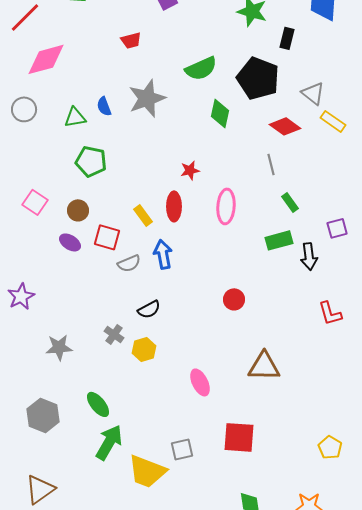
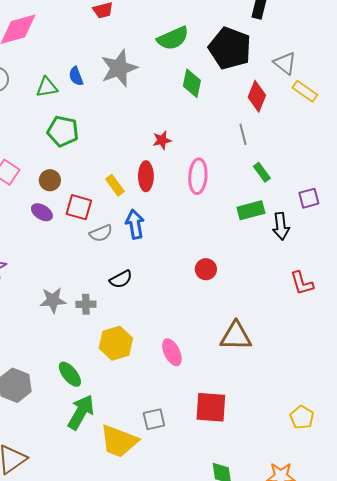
red diamond: (285, 126) -> (257, 96), turned 76
gray cross: (114, 334) -> (86, 304), turned -36
gray star: (59, 347) -> (53, 300), moved
yellow hexagon: (144, 349) -> (116, 343), moved, size x1.4

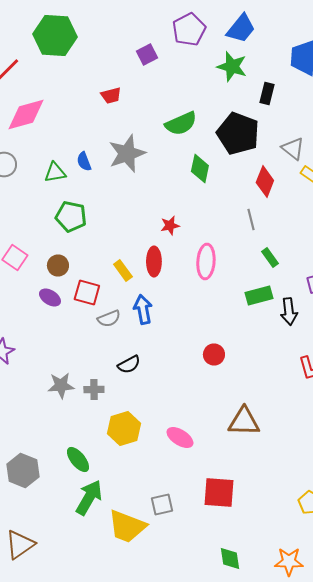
pink ellipse: (172, 352) -> (180, 438), turned -32

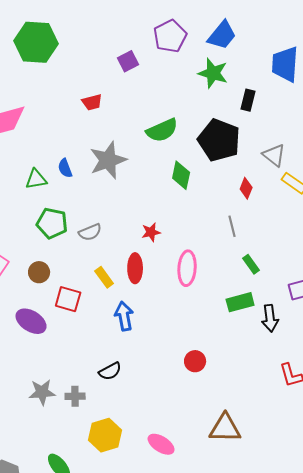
red diamond: (265, 182) -> (246, 188), size x0.7
purple ellipse: (50, 298) -> (31, 321), moved, size x1.4
gray semicircle: (109, 318) -> (90, 232), moved

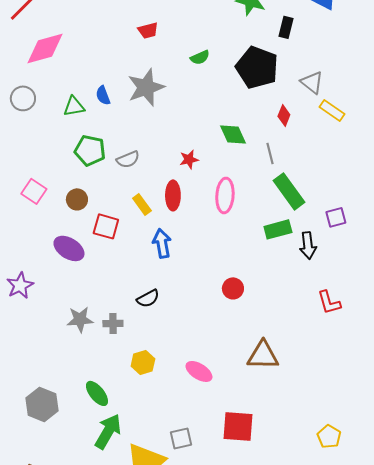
red trapezoid: (92, 102) -> (148, 30), moved
green semicircle: (162, 130) -> (200, 57), size x0.6
green diamond: (181, 175) -> (233, 134), moved, turned -36
green rectangle: (251, 264) -> (289, 191), size x1.8
yellow hexagon: (105, 435) -> (143, 362), size x0.7

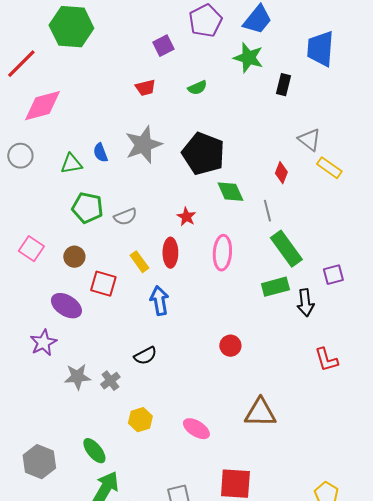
green semicircle: (200, 57) -> (197, 88), moved
black pentagon: (257, 67) -> (203, 154), moved
red star: (189, 159) -> (186, 217), turned -30
purple star: (20, 285) -> (43, 343), moved
gray cross: (113, 323) -> (110, 381), turned -36

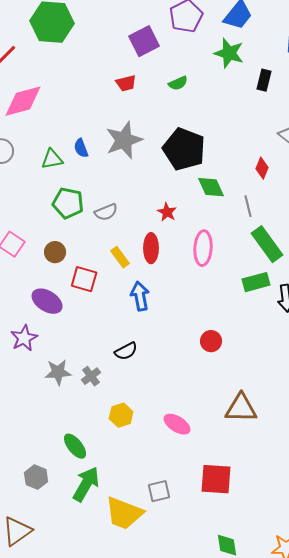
purple square: (163, 46) -> (144, 41), size x1.4
gray hexagon: (39, 462) -> (36, 477), moved, size x0.7

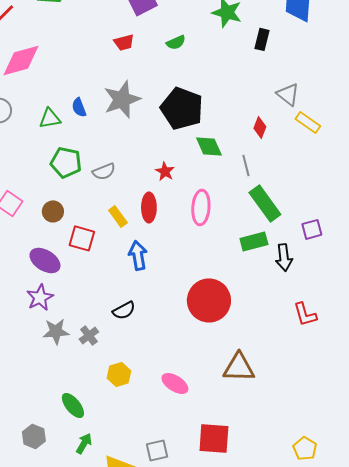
purple star: (24, 338) -> (40, 297), moved
red circle: (211, 341) -> (209, 300), size x2.0
green arrow: (86, 484) -> (84, 443), size x0.6

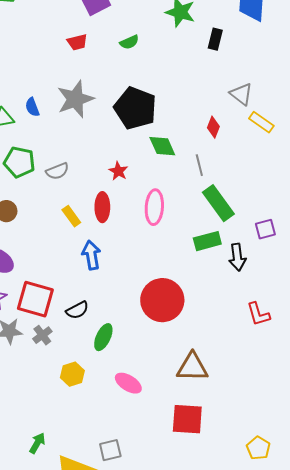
red square: (82, 238) -> (35, 299), moved, size x1.4
green ellipse: (73, 405) -> (103, 337), moved, turned 64
red square: (214, 438) -> (187, 419), moved

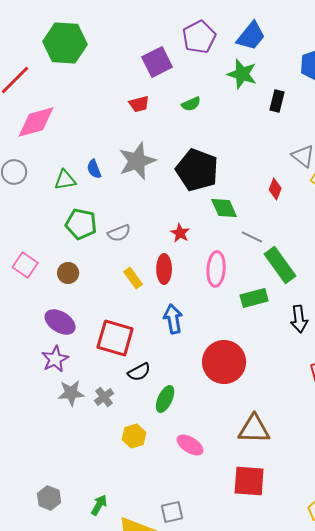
gray line: (199, 165) -> (252, 237), moved, turned -50
green rectangle: (207, 241) -> (254, 298), moved
blue arrow: (91, 255) -> (173, 319), moved
red square: (35, 299) -> (115, 338), moved

